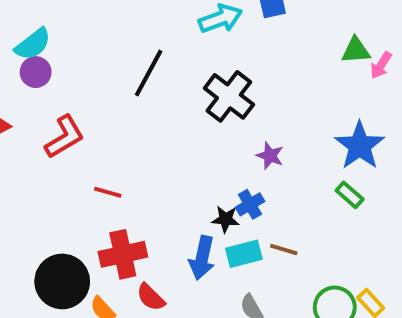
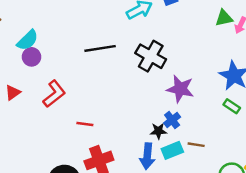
black line: (149, 73) -> (100, 48), turned 60
purple star: (270, 156) -> (180, 89), size x1.6

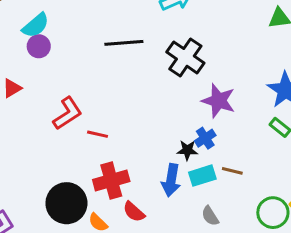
red L-shape: (54, 94) -> (67, 113), moved

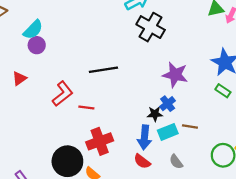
black line: (124, 43) -> (103, 70), moved
black cross: (185, 57) -> (151, 27), moved
red semicircle: (134, 212) -> (142, 161), moved

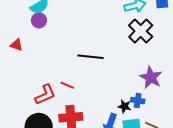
red triangle: (19, 78) -> (16, 45), turned 40
red L-shape: (63, 94) -> (45, 95), moved
blue cross: (168, 104) -> (138, 101), turned 32

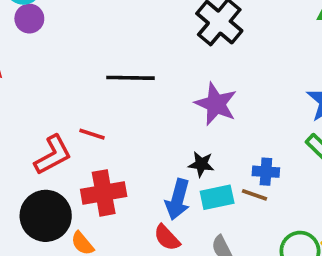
purple star: (151, 77) -> (216, 104), moved
blue cross: (138, 101) -> (266, 172), moved

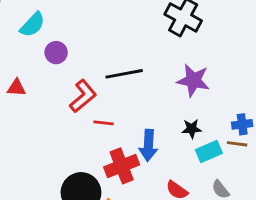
purple circle: (29, 19) -> (56, 53), moved
red L-shape: (53, 155) -> (83, 96), moved
blue arrow: (178, 199) -> (148, 145), moved

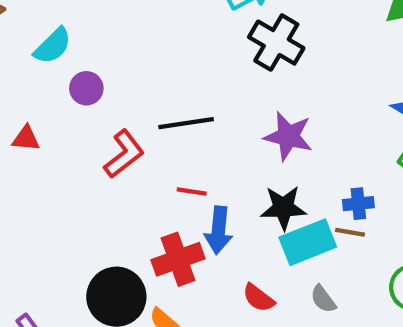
red line: (104, 123) -> (192, 192), moved
black star: (192, 129) -> (283, 208), size x1.5
cyan rectangle: (209, 151) -> (308, 242), size x1.4

